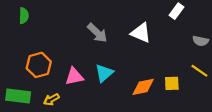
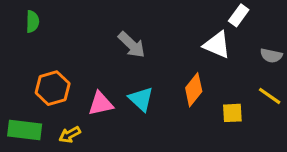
white triangle: (141, 33) -> (217, 45), moved
cyan triangle: (104, 73) -> (141, 99), turned -36
orange diamond: (143, 87) -> (194, 90), moved, turned -40

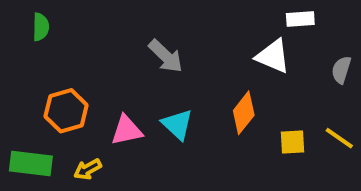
white rectangle: (239, 15) -> (300, 19), turned 50
gray semicircle: (271, 56) -> (341, 70), turned 95
yellow line: (270, 96) -> (339, 138), moved

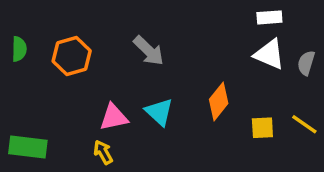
green semicircle: (41, 27) -> (19, 49), moved
white triangle: (273, 56) -> (269, 54), moved
orange hexagon: (66, 111) -> (72, 56), moved
yellow arrow: (88, 169) -> (103, 152), moved, turned 90

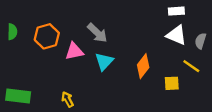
cyan triangle: (159, 112) -> (104, 62), moved, turned 30
pink triangle: (114, 117) -> (74, 51), moved
yellow line: (304, 124) -> (191, 66), moved

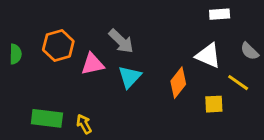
green semicircle: (12, 32) -> (15, 54), moved
white triangle: (176, 35) -> (208, 55), moved
gray semicircle: (201, 41) -> (250, 51), turned -63
green rectangle: (18, 96) -> (47, 118), moved

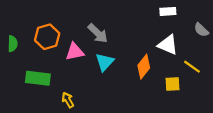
white rectangle: (220, 14) -> (168, 11), moved
gray semicircle: (250, 51) -> (201, 30), moved
green rectangle: (47, 118) -> (38, 78), moved

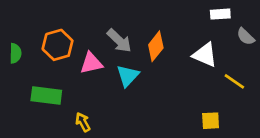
white rectangle: (168, 11) -> (220, 14), moved
orange diamond: (144, 67) -> (156, 46), moved
yellow square: (172, 84) -> (211, 121), moved

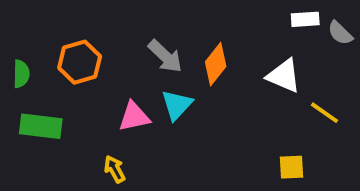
gray semicircle: (246, 36) -> (340, 33), moved
pink triangle: (91, 63) -> (134, 117), moved
green rectangle: (46, 95) -> (41, 126), moved

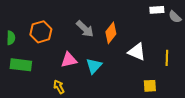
white triangle: (284, 76) -> (137, 52), moved
cyan triangle: (177, 105) -> (94, 66), moved
yellow line: (325, 113) -> (167, 58), turned 56

